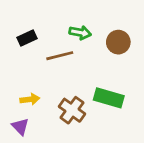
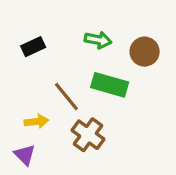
brown line: (60, 56) -> (66, 96), moved, turned 65
green rectangle: (109, 98) -> (110, 85), moved

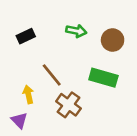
green rectangle: (110, 85) -> (103, 78), moved
yellow arrow: (36, 121) -> (28, 94), turned -96

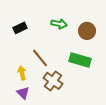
purple triangle: (19, 120) -> (23, 93), moved

